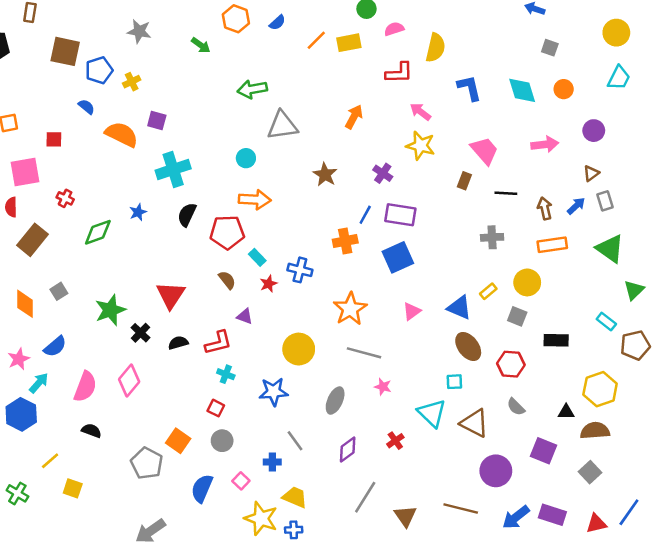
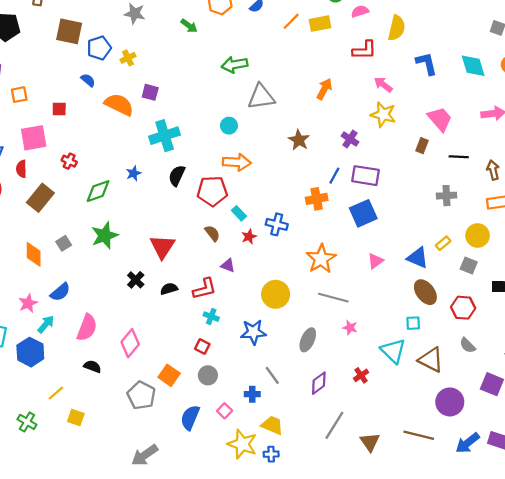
green star: (110, 310) -> (105, 235), moved
pink diamond: (129, 380) -> (130, 343), moved

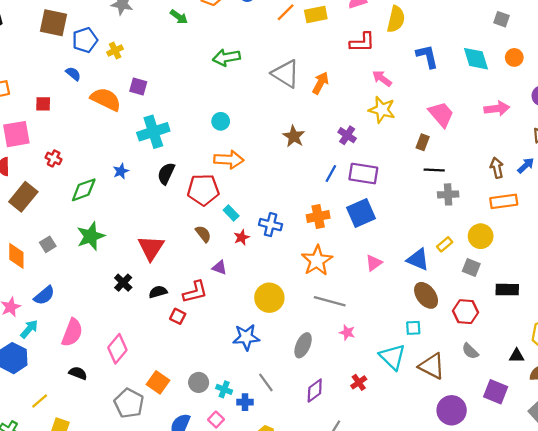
gray triangle: (261, 97) -> (286, 74), moved, turned 40
black line: (459, 157) -> (434, 170), moved
orange cross: (317, 199) -> (318, 216), moved
cyan cross: (211, 317) -> (224, 389), moved
red square: (202, 346) -> (178, 316), moved

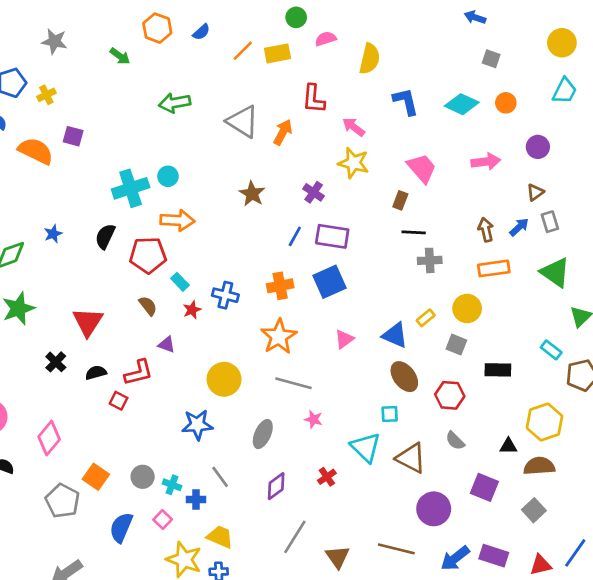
red L-shape: (362, 42) -> (314, 99), moved, turned 96
cyan diamond: (476, 59) -> (462, 104), turned -48
cyan cross: (153, 132) -> (131, 188), moved

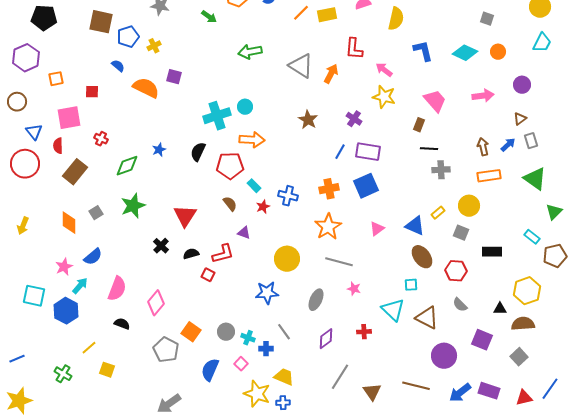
red cross: (327, 477) -> (364, 332), turned 32

